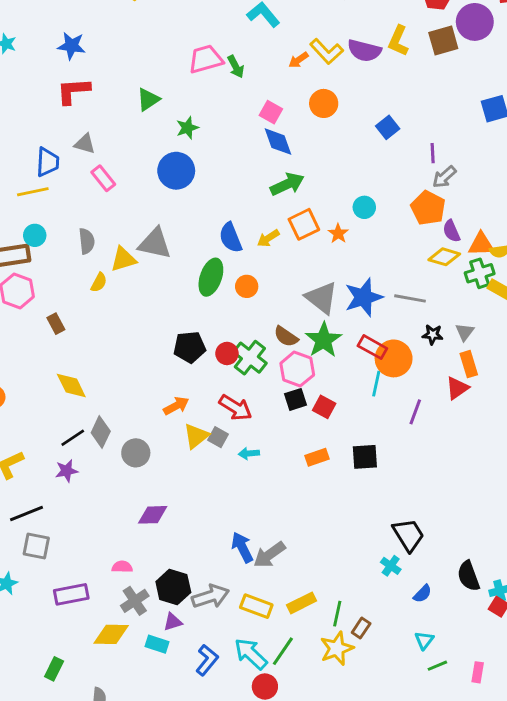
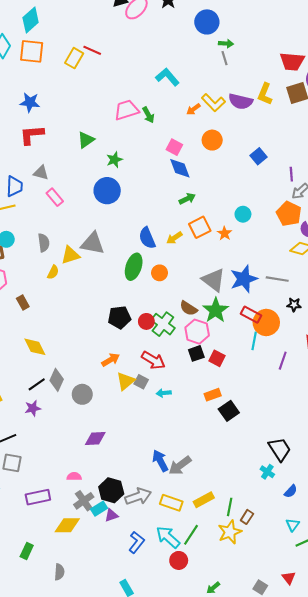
green arrow: (287, 184) -> (187, 199), size x0.7
black square: (365, 457) -> (229, 411), moved, turned -30
cyan rectangle: (157, 644) -> (99, 509), moved, turned -49

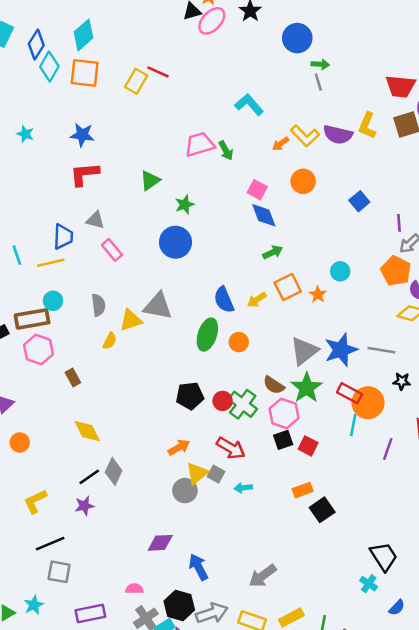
gray triangle: (214, 280) -> (304, 351), turned 45
gray circle: (82, 394) -> (185, 491), moved
blue arrow: (160, 461) -> (198, 567), moved

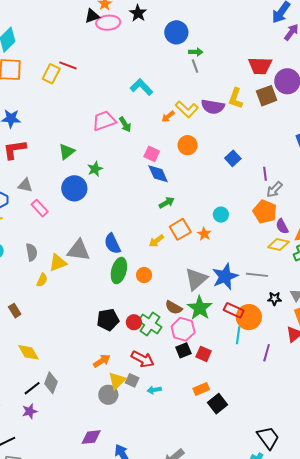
pink ellipse: (212, 21) -> (108, 23), turned 45
blue circle: (175, 242) -> (74, 188), moved
blue semicircle: (224, 300) -> (112, 244), moved

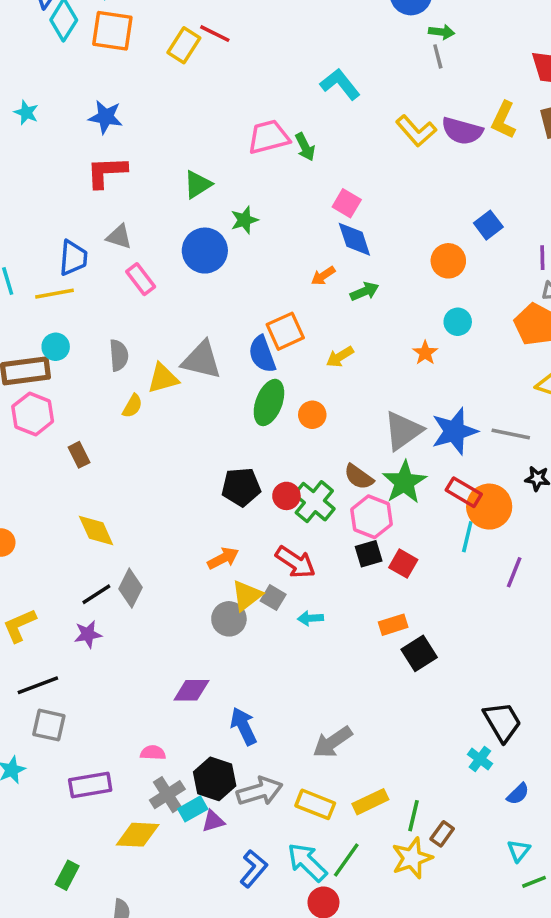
orange arrow: (168, 117) -> (323, 276), moved
orange circle: (188, 145) -> (448, 261), moved
orange square: (180, 229) -> (285, 331), moved

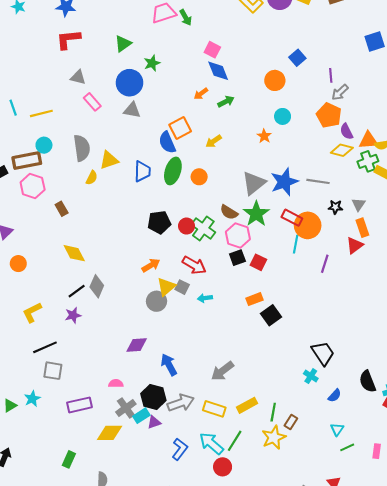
blue trapezoid: (73, 258) -> (142, 171), moved
gray semicircle: (119, 355) -> (82, 148), size x1.4
gray triangle: (202, 360) -> (132, 110), moved, size x0.7

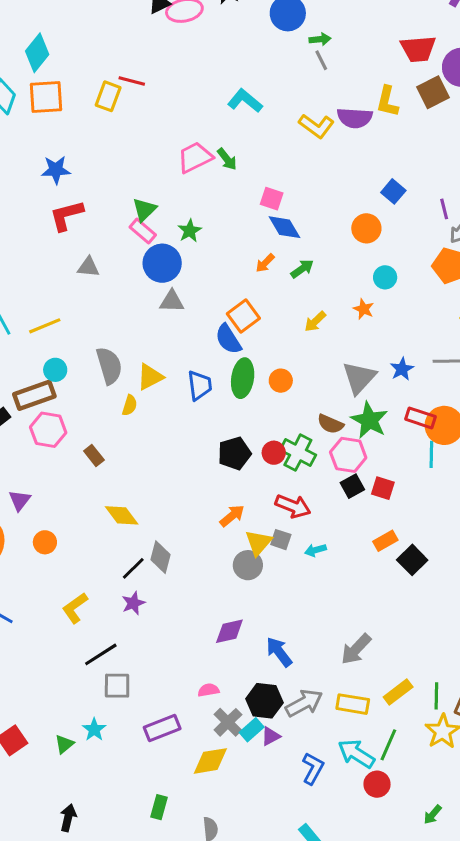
pink rectangle: (92, 102) -> (143, 231), moved
yellow arrow: (214, 141) -> (315, 321), moved
blue star: (284, 182) -> (402, 369), size x0.6

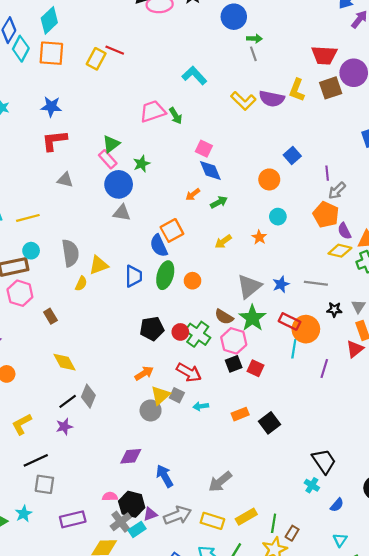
orange rectangle: (385, 541) -> (240, 414), moved
black hexagon: (264, 701) -> (132, 504), moved
purple triangle: (271, 736) -> (150, 514), moved

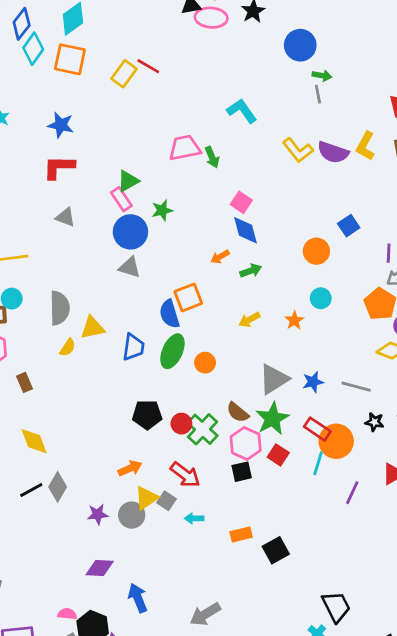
red square: (255, 368) -> (278, 455), moved
purple star: (64, 427) -> (98, 514), moved

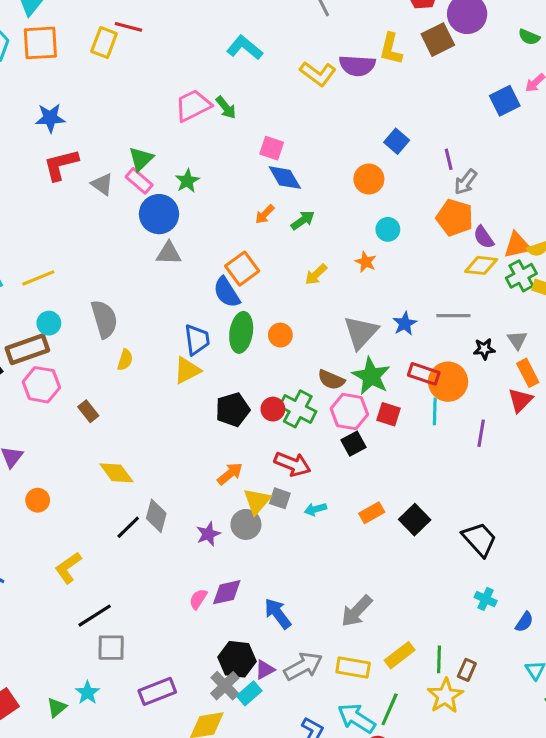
gray triangle: (66, 217) -> (102, 184), moved, turned 30
yellow triangle: (92, 328) -> (187, 370), moved
black trapezoid: (336, 607) -> (479, 539), moved
pink semicircle: (67, 614) -> (198, 599), moved, turned -48

